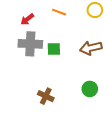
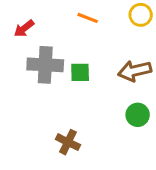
red arrow: (27, 19) -> (24, 28), moved
green circle: (90, 89) -> (138, 115), moved

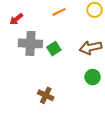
orange line: (88, 18) -> (59, 12), turned -48
green square: (80, 72) -> (54, 49), turned -32

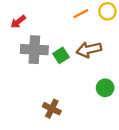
orange line: (59, 12) -> (81, 14), moved
brown arrow: (90, 48) -> (89, 50), moved

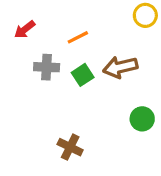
orange line: (81, 14) -> (78, 37), moved
gray cross: (34, 50) -> (47, 67), size x0.7

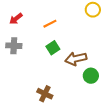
gray cross: (47, 67) -> (14, 46), moved
brown arrow: (120, 67) -> (76, 59), moved

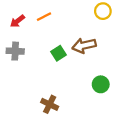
orange line: (50, 24) -> (44, 17), moved
brown arrow: (76, 59) -> (84, 46), moved

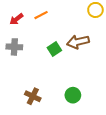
green circle: (101, 84) -> (73, 95), moved
brown cross: (50, 104) -> (33, 96), moved

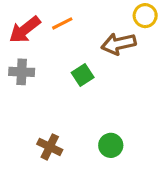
red arrow: (16, 19) -> (25, 30), size x1.5
brown arrow: (78, 42) -> (119, 44), moved

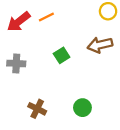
brown arrow: (119, 44) -> (100, 45), moved
gray cross: (22, 72) -> (16, 63), moved

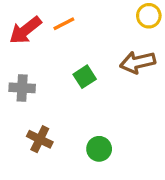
green circle: (82, 108) -> (99, 149), moved
brown cross: (37, 109) -> (40, 139), moved

